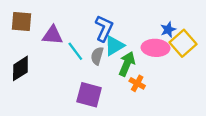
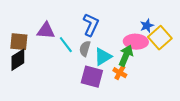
brown square: (22, 22) -> (19, 42), moved
cyan triangle: (114, 46) -> (103, 57), moved
green arrow: (127, 64) -> (126, 56), moved
purple square: (89, 95) -> (92, 77), moved

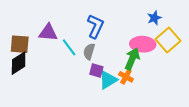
blue star: (147, 26) -> (154, 18), moved
cyan triangle: (103, 57) -> (108, 80), moved
purple square: (92, 77) -> (96, 70), moved, size x0.6

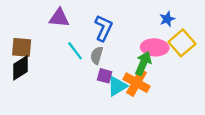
purple triangle: (48, 33) -> (59, 18), moved
orange cross: (126, 77) -> (136, 83), size x1.6

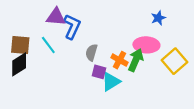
blue L-shape: (103, 28) -> (72, 27), moved
yellow square: (182, 43) -> (175, 61), moved
cyan line: (75, 51) -> (48, 45), moved
orange cross: (136, 83) -> (120, 60), moved, size x0.7

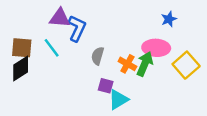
purple square: (99, 72) -> (106, 86), moved
cyan triangle: (111, 82) -> (118, 100), moved

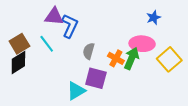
brown square: (22, 48) -> (19, 44), turned -36
purple square: (106, 86) -> (96, 78), size x1.5
cyan triangle: (118, 100) -> (76, 91), moved

